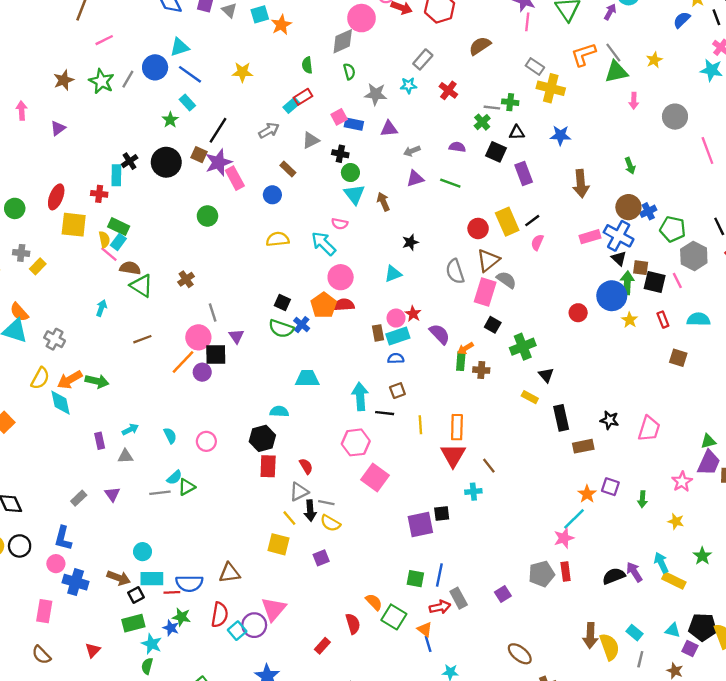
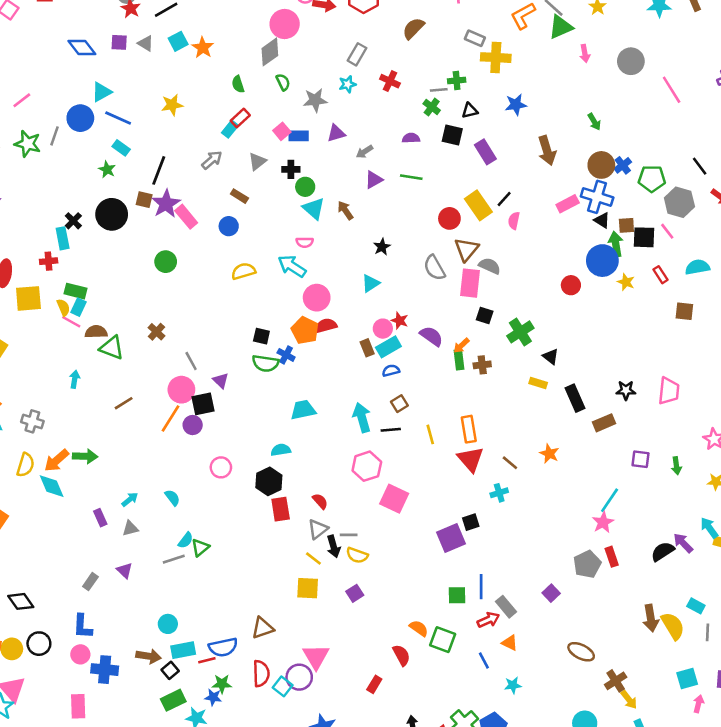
pink circle: (206, 441) -> (221, 467), moved
orange star: (587, 494) -> (549, 454), moved
orange triangle: (425, 629) -> (510, 643), moved

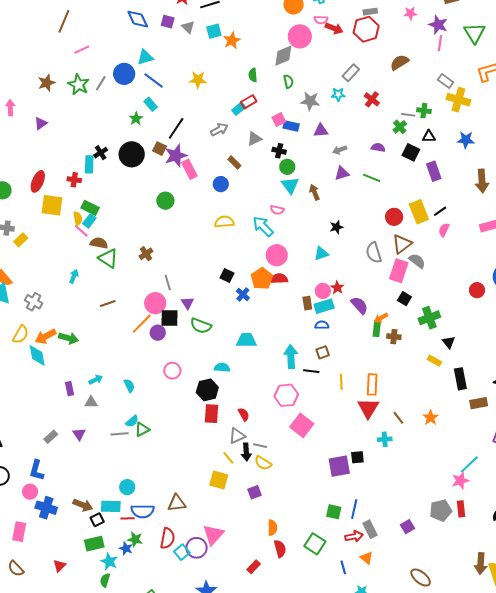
green semicircle: (266, 363) -> (201, 326), moved
cyan circle: (168, 624) -> (127, 487), moved
orange semicircle: (419, 628) -> (272, 528), moved, turned 42

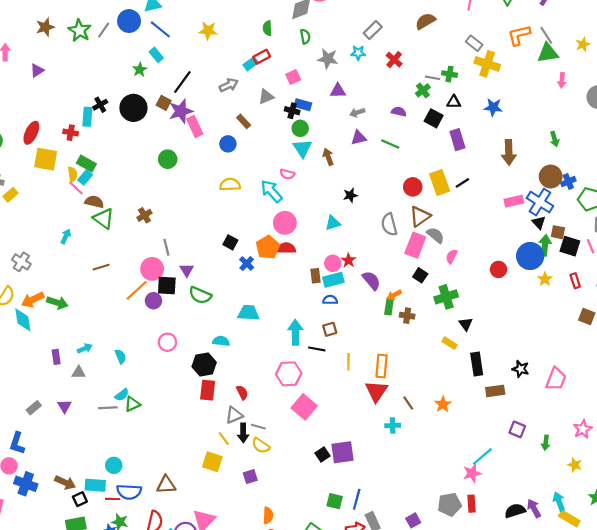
blue rectangle: (291, 126) -> (303, 105), moved
pink semicircle: (444, 230) -> (452, 256), moved
black square: (357, 457) -> (323, 455), moved, turned -32

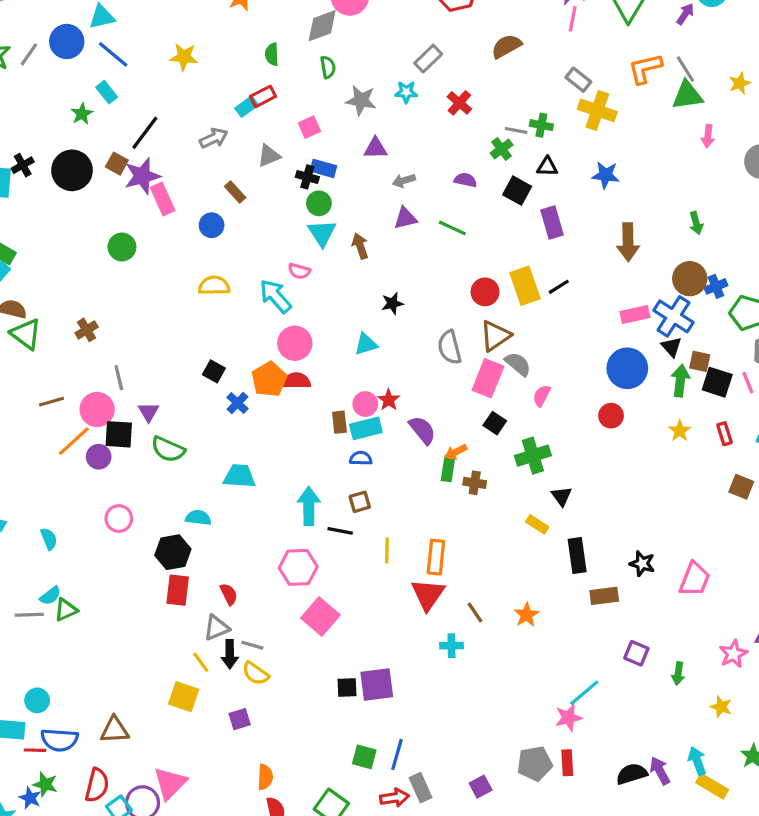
blue circle: (530, 256) -> (627, 368), moved
brown line: (101, 267) -> (51, 402), moved
black square: (323, 455) -> (347, 687), turned 32

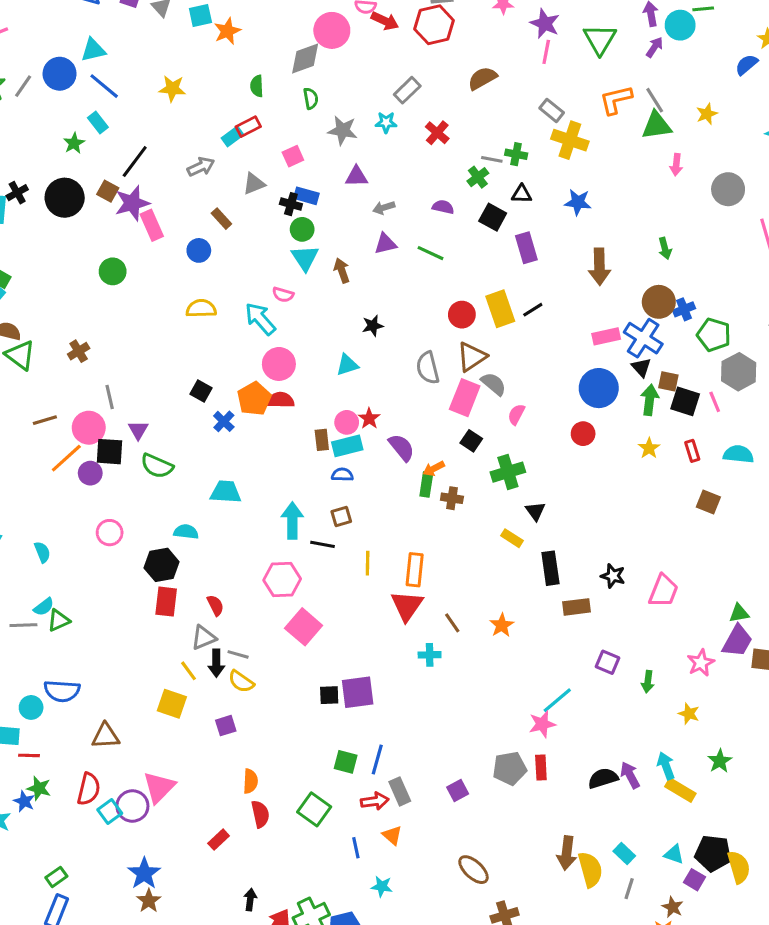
blue semicircle: (59, 740) -> (62, 691), moved

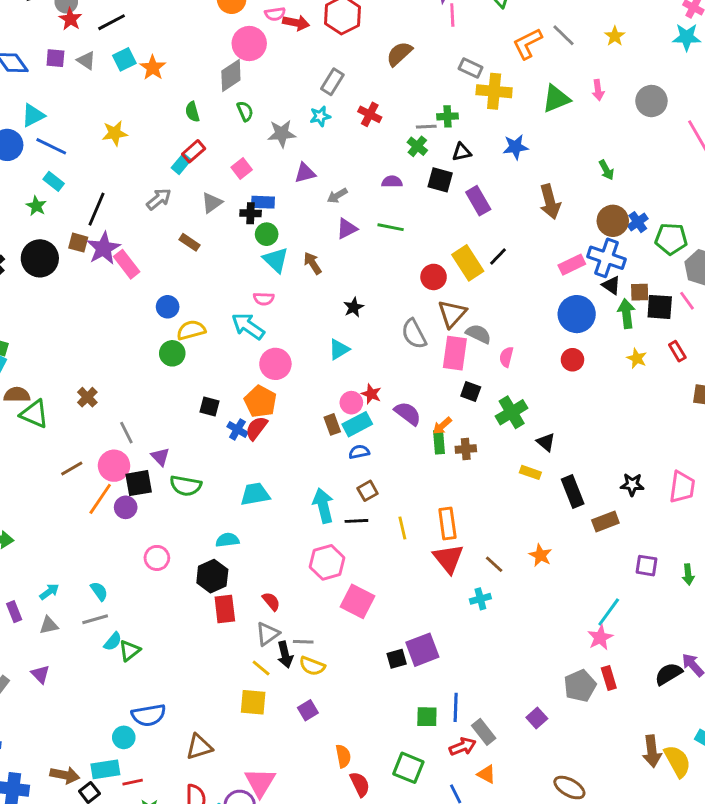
green triangle: (657, 125) -> (556, 99), moved
blue circle: (199, 250) -> (168, 307), moved
green circle: (113, 271) -> (172, 353), moved
red semicircle: (280, 400) -> (256, 428), moved, turned -40
gray line: (23, 625) -> (95, 619), moved

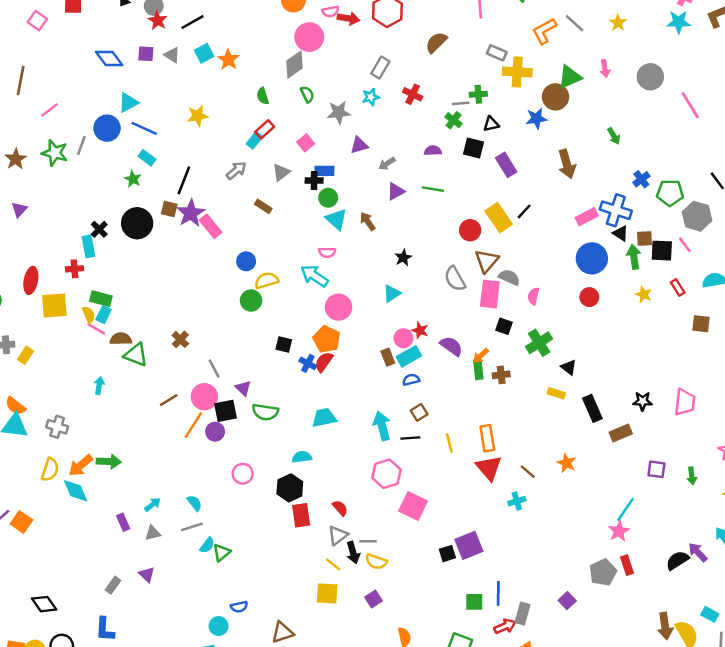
brown circle: (613, 221) -> (555, 97), moved
blue semicircle: (149, 715) -> (239, 607), size x0.6
gray rectangle: (484, 732) -> (522, 613), turned 55

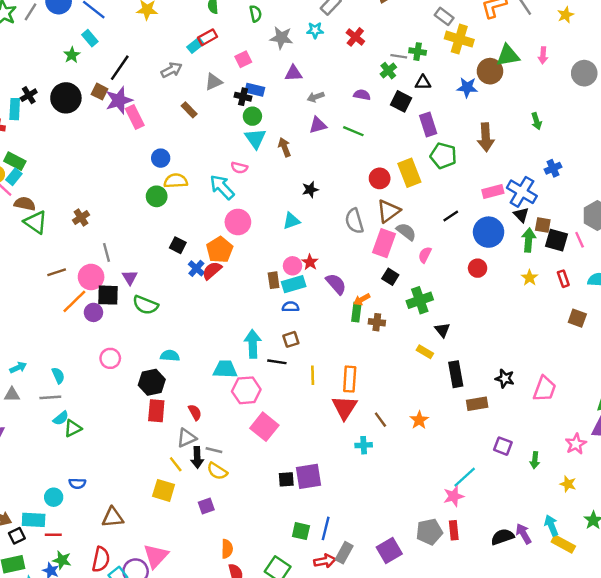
green pentagon: (670, 193) -> (443, 156), moved
black line: (524, 211) -> (451, 216), moved
cyan trapezoid: (324, 418) -> (225, 369), moved
purple square: (567, 601) -> (389, 550), size x1.5

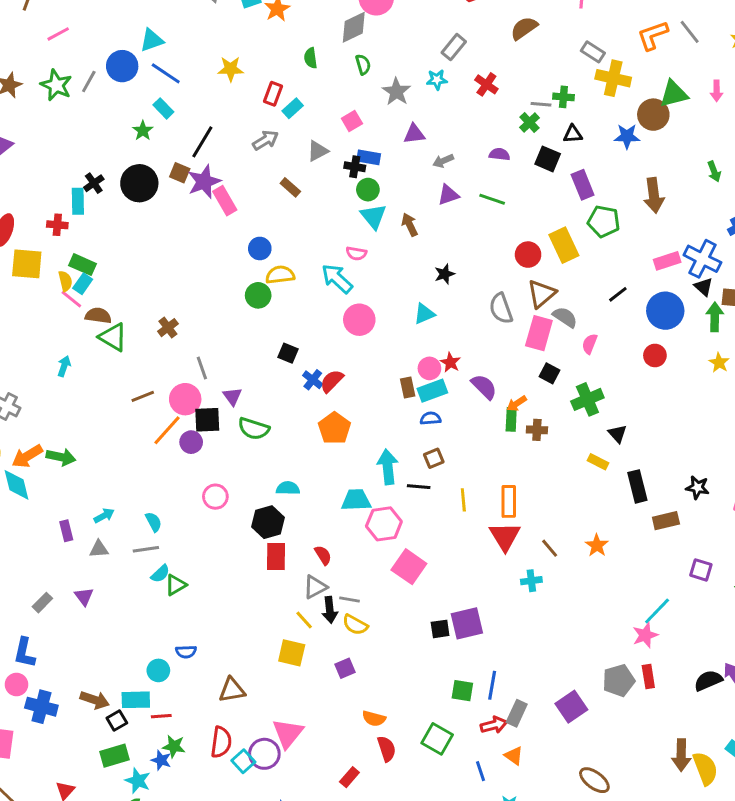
red rectangle: (207, 37) -> (273, 94), moved, turned -36
gray star: (281, 38) -> (396, 92), turned 30
orange pentagon: (220, 250) -> (334, 428), moved
orange semicircle: (227, 549) -> (374, 719), turned 108

